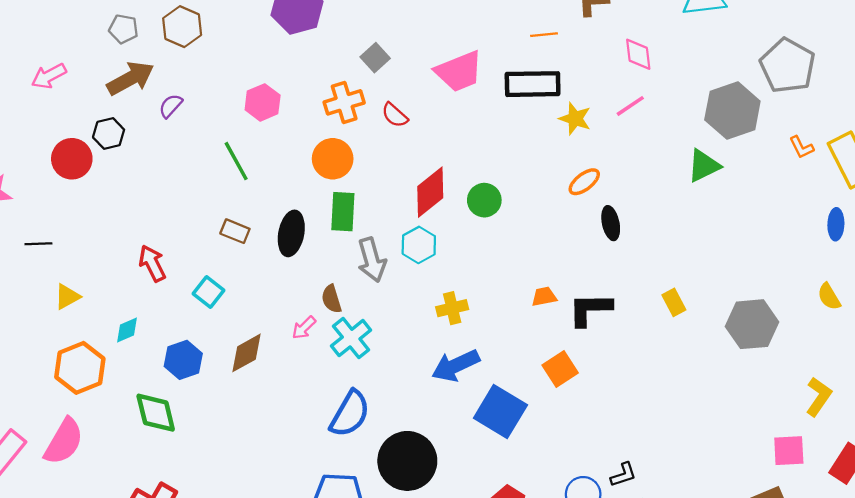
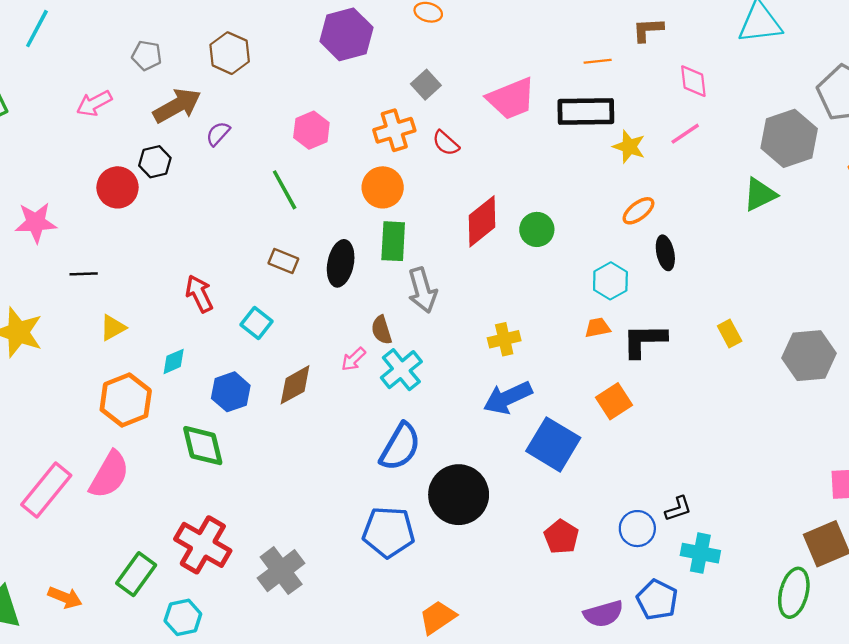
gray pentagon: (124, 29) -> (147, 55), moved
cyan hexagon: (419, 245) -> (610, 281), moved

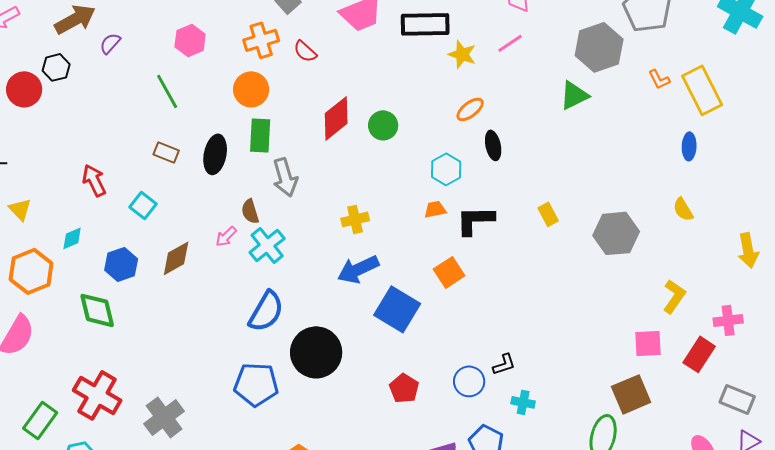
yellow triangle: (113, 328) -> (20, 209), turned -45
cyan cross: (700, 553) -> (523, 402), size x0.7

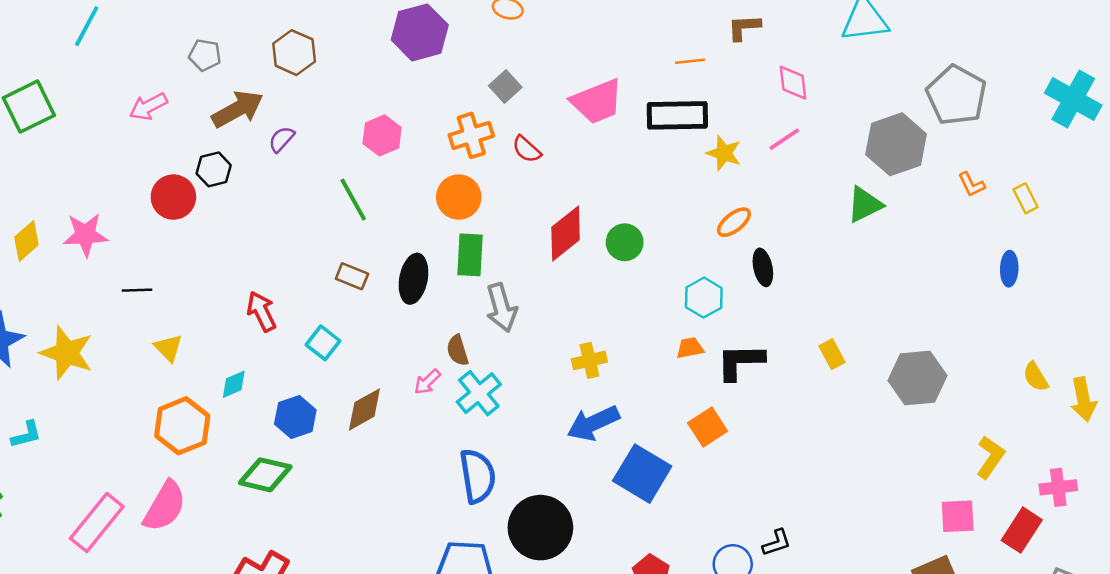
yellow rectangle: (702, 90) -> (1026, 198), size x0.5
yellow semicircle: (683, 209) -> (1036, 377), moved
green diamond: (97, 310) -> (265, 475), turned -63
blue semicircle: (266, 311) -> (478, 476), turned -39

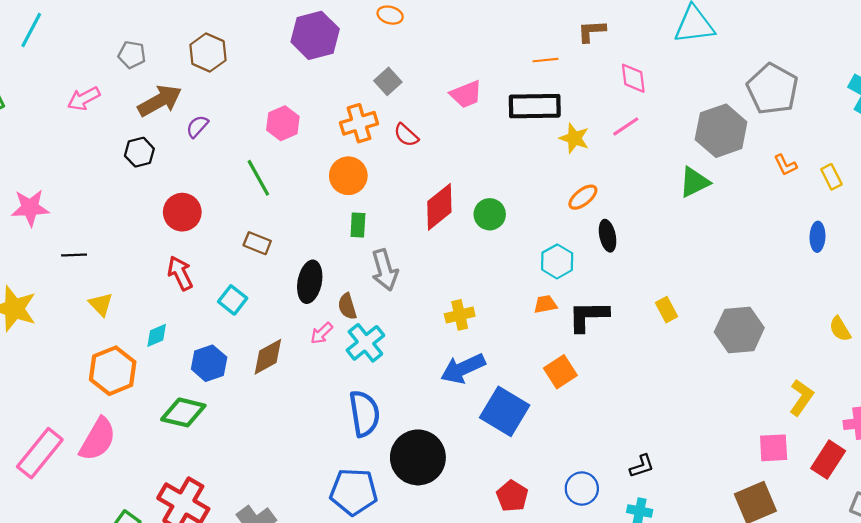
pink trapezoid: (597, 102) -> (466, 94), size x0.7
red circle: (173, 197) -> (182, 212), moved
green rectangle: (470, 255) -> (358, 225), size x0.7
black ellipse: (413, 279) -> (310, 282), moved
black L-shape: (777, 543) -> (642, 466), moved

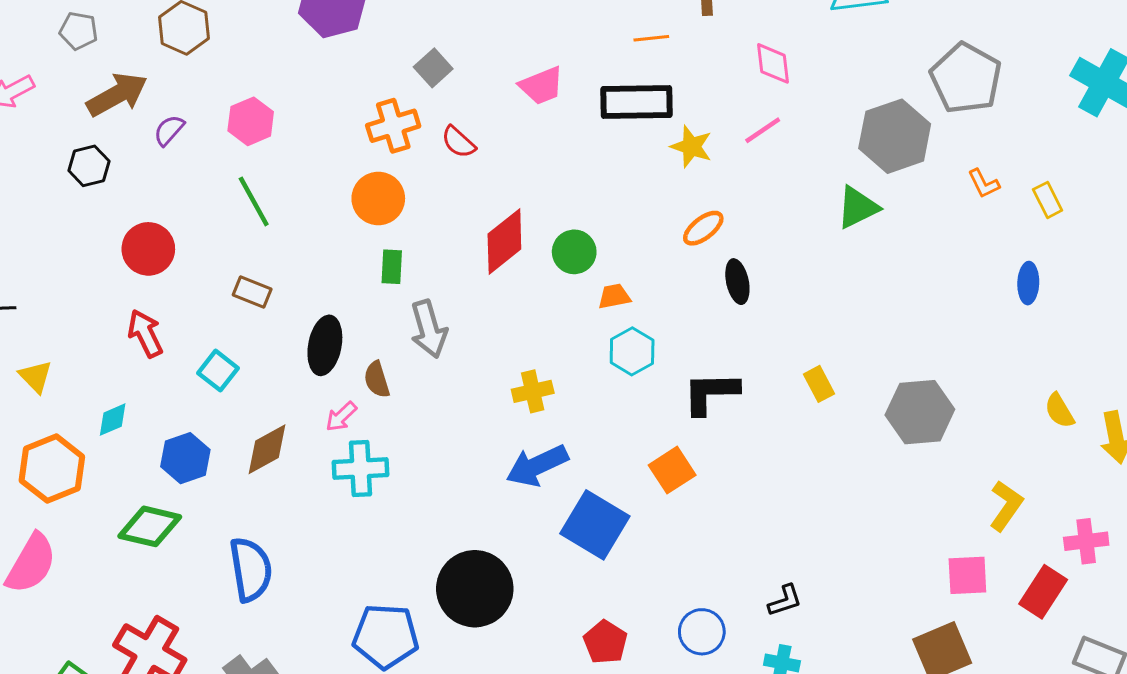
pink hexagon: (283, 123) -> (251, 121), moved
cyan hexagon: (557, 261) -> (632, 351), moved
orange trapezoid: (545, 304) -> (614, 296), moved
cyan cross: (365, 343) -> (361, 469), moved, turned 36
blue semicircle: (364, 414) -> (251, 569), moved

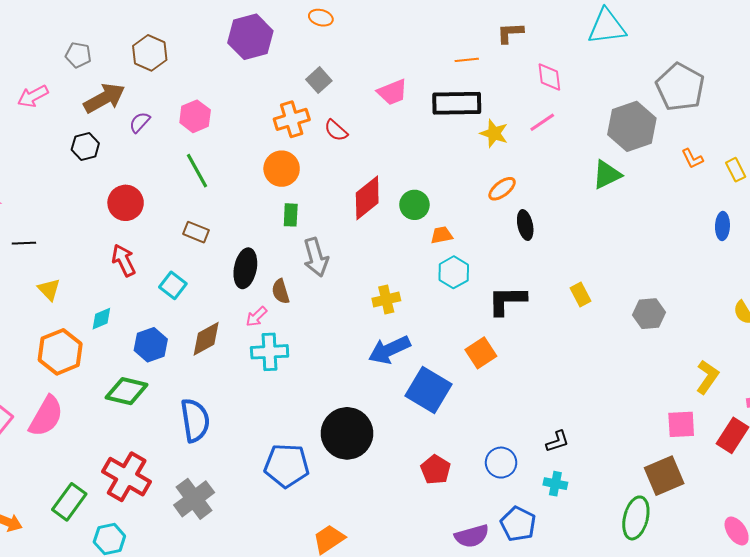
gray hexagon: (920, 412) -> (649, 314), size x0.7

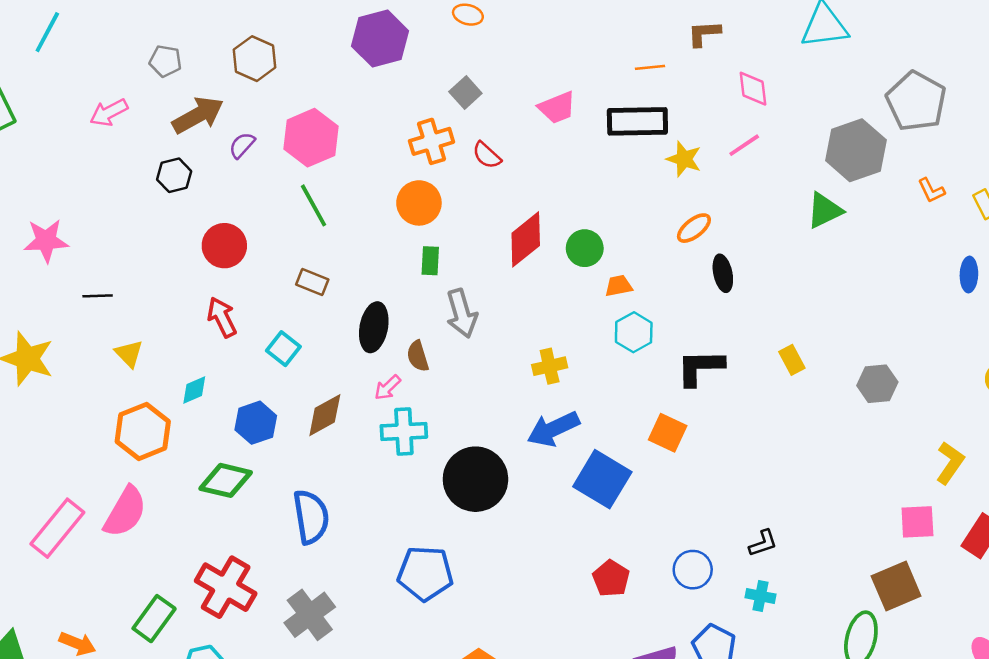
pink hexagon: (195, 116) -> (311, 138), size x1.4
orange square: (481, 353) -> (668, 433), turned -32
black circle: (347, 433) -> (475, 479), moved

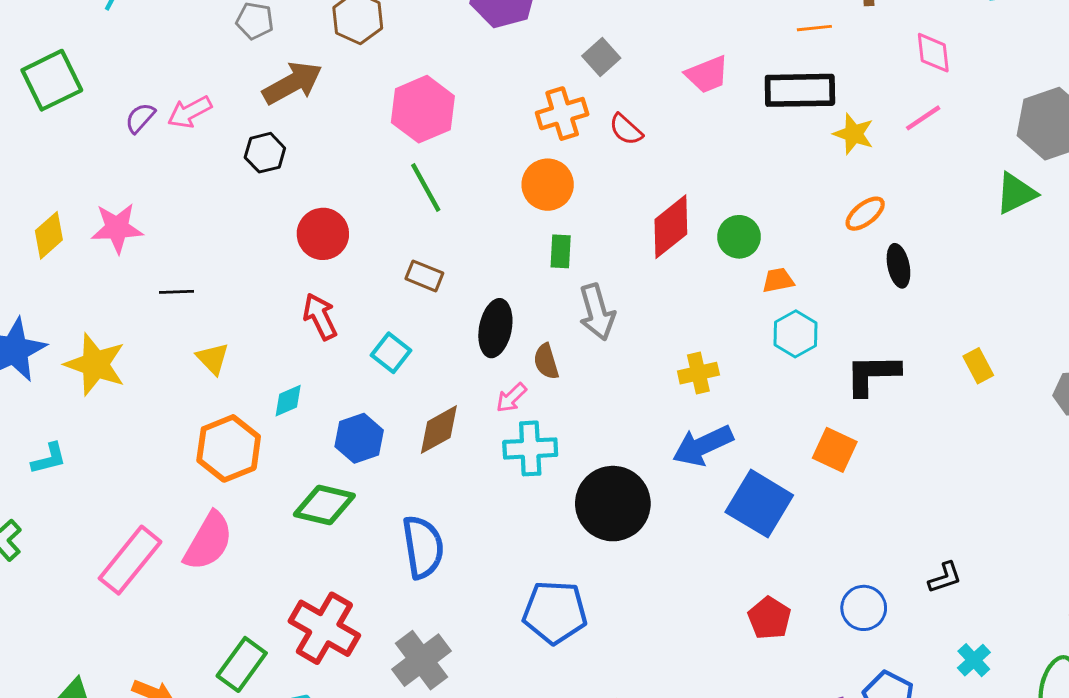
pink arrow: (109, 113) -> (190, 112), moved
purple semicircle: (242, 145) -> (140, 118), moved
cyan cross: (760, 596) -> (974, 660), moved, turned 36

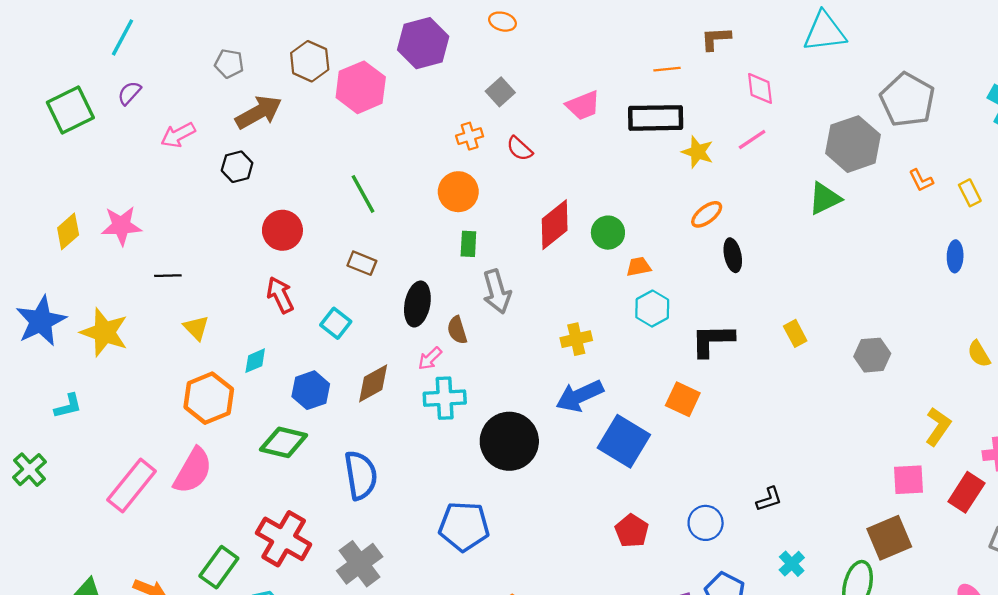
pink hexagon: (423, 109) -> (361, 87), moved
orange cross: (562, 114) -> (470, 136), size x0.7
purple semicircle: (140, 118) -> (129, 93), moved

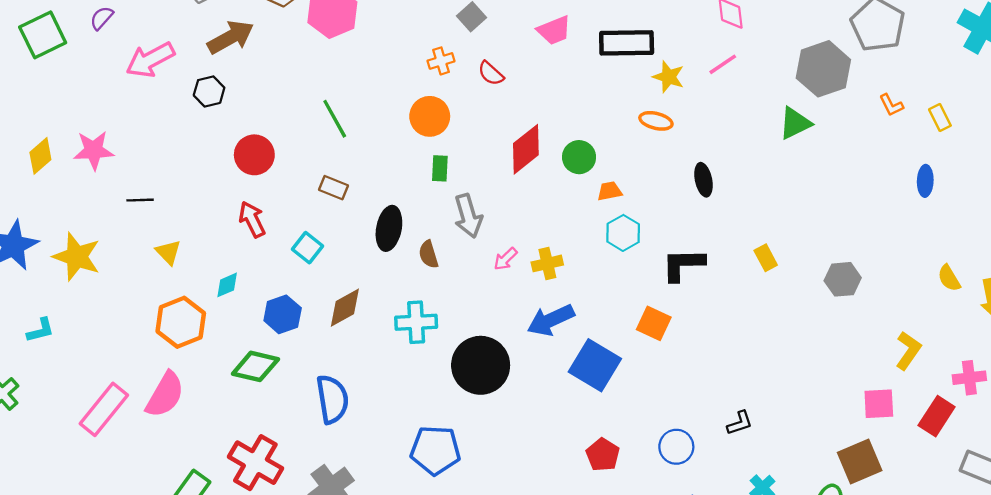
pink arrow: (178, 135) -> (150, 60), size x1.4
orange ellipse: (707, 214) -> (656, 121), moved, turned 52
pink arrow: (430, 358) -> (505, 259), moved

